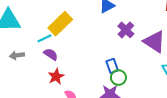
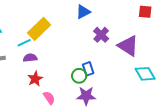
purple semicircle: (51, 54) -> (30, 58), turned -40
green circle: (118, 78) -> (79, 76), moved

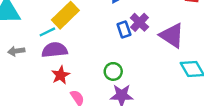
purple semicircle: (30, 58) -> (55, 50), size x1.5
blue rectangle: (88, 69) -> (124, 30), moved

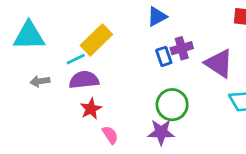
purple cross: (140, 22) -> (182, 48), turned 30
green circle: (113, 71) -> (172, 105), moved, size x1.5

